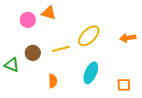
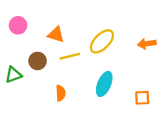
orange triangle: (49, 13) -> (56, 35), moved
pink circle: (28, 20) -> (18, 25), moved
green triangle: (12, 65) -> (13, 75), turned -42

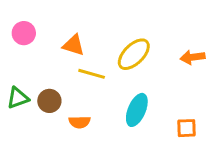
yellow line: (70, 56) -> (92, 74), turned 30
brown circle: (38, 61) -> (49, 101), moved
orange semicircle: (61, 93) -> (80, 122), turned 91

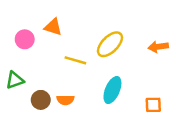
pink circle: (24, 33) -> (25, 39), moved
orange triangle: (74, 45) -> (53, 27), moved
brown circle: (49, 101) -> (41, 100), moved

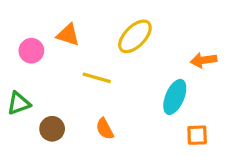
yellow ellipse: (110, 44) -> (135, 36), moved
cyan ellipse: (112, 90) -> (175, 97), moved
orange semicircle: (65, 100) -> (105, 129), moved, turned 63

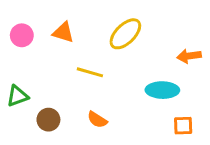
pink circle: (31, 51) -> (22, 35), moved
cyan ellipse: (175, 97) -> (162, 90), turned 68
orange semicircle: (105, 129) -> (97, 120), turned -30

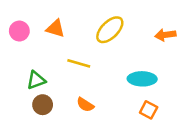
orange arrow: (189, 56) -> (165, 35), moved
green triangle: (17, 96) -> (36, 80), moved
orange square: (183, 126) -> (149, 110), moved, turned 30

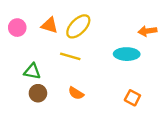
yellow ellipse: (110, 30) -> (78, 26), moved
cyan ellipse: (142, 79) -> (127, 54), moved
green triangle: (36, 80) -> (32, 71), turned 30

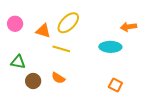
orange triangle: (49, 25) -> (43, 31), moved
green triangle: (32, 71) -> (18, 62), moved
orange semicircle: (76, 93) -> (58, 78), moved

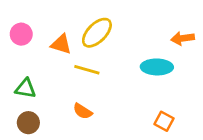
brown circle: (33, 81) -> (28, 123), moved

